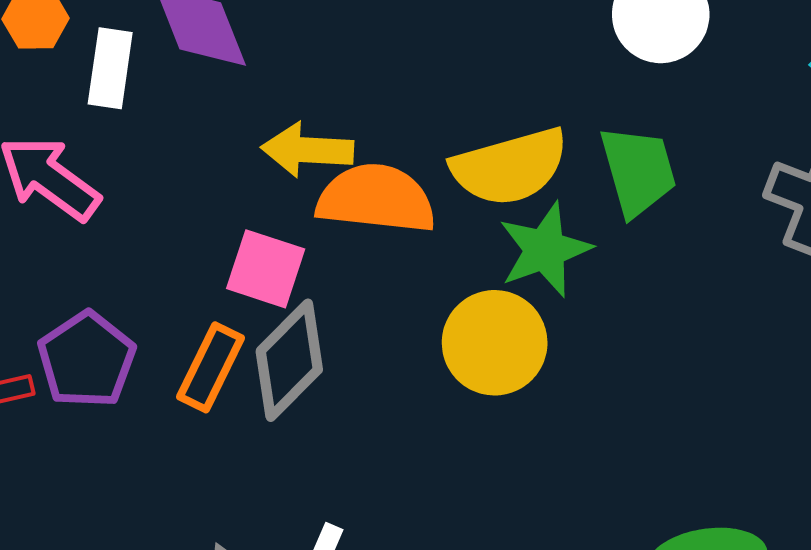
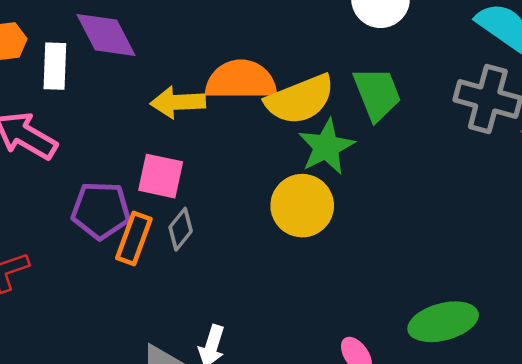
orange semicircle: (376, 199) -> (241, 80), moved
purple pentagon: (87, 360) -> (101, 210), moved, turned -30
gray diamond: (289, 360) -> (181, 229), size x0.6

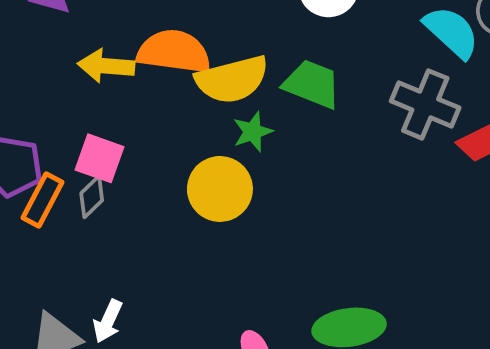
green trapezoid: (377, 94) -> (312, 84), turned -54
green star: (326, 147) -> (253, 132), size x0.7
pink square: (161, 176) -> (99, 158), moved

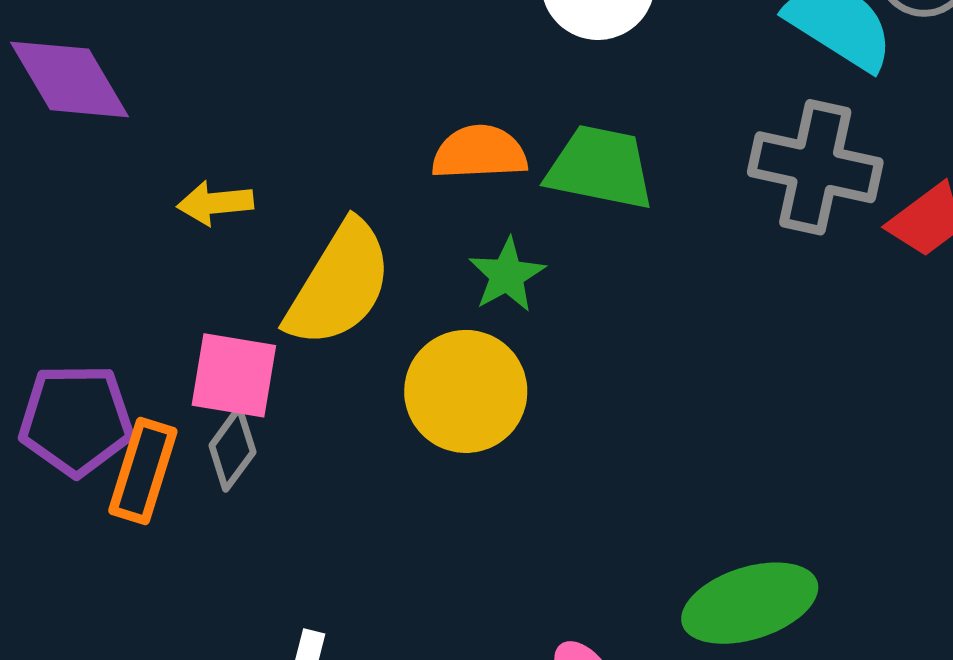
orange semicircle: (174, 52) -> (479, 152), moved, size x0.7
yellow arrow: (106, 66) -> (215, 203), size x0.7
yellow semicircle: (232, 79) -> (339, 284), moved, turned -34

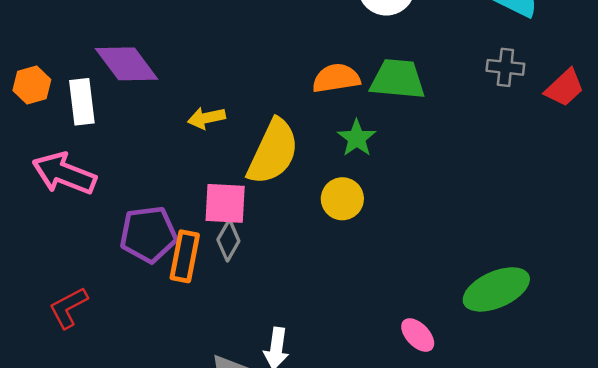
gray cross: (815, 167) -> (505, 67), size x0.6
yellow circle: (466, 391) -> (342, 199), size x0.7

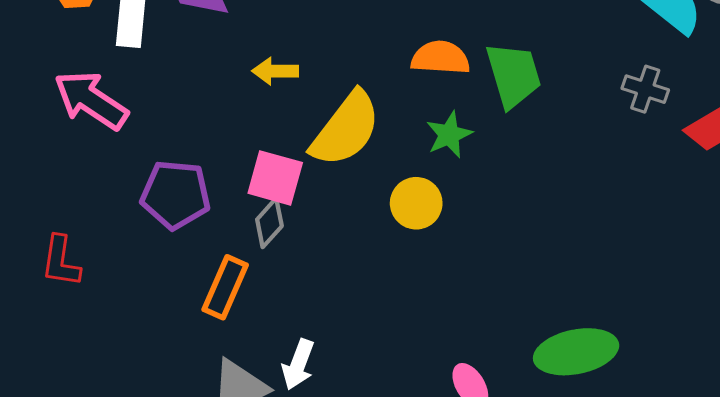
green trapezoid: (398, 79) -> (513, 75), turned 56
orange rectangle: (185, 256) -> (225, 287), moved
red L-shape: (68, 308) -> (61, 261), turned -66

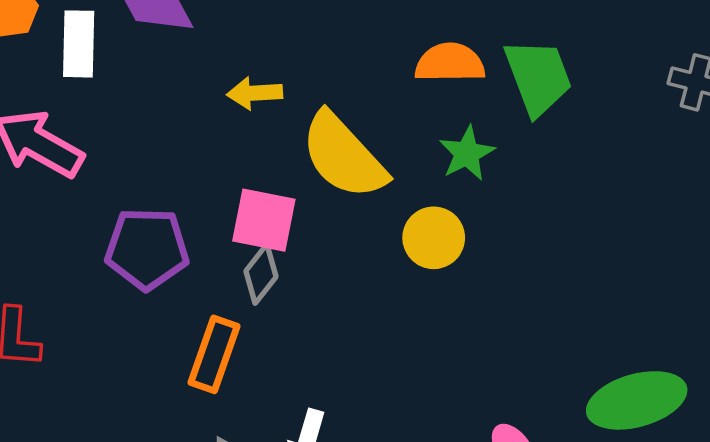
yellow semicircle: (346, 129) -> (344, 156), turned 104

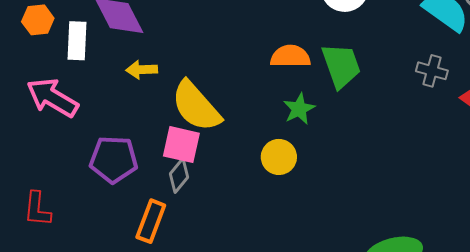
yellow arrow: (255, 93) -> (142, 70), moved
yellow semicircle: (344, 156) -> (196, 106), moved

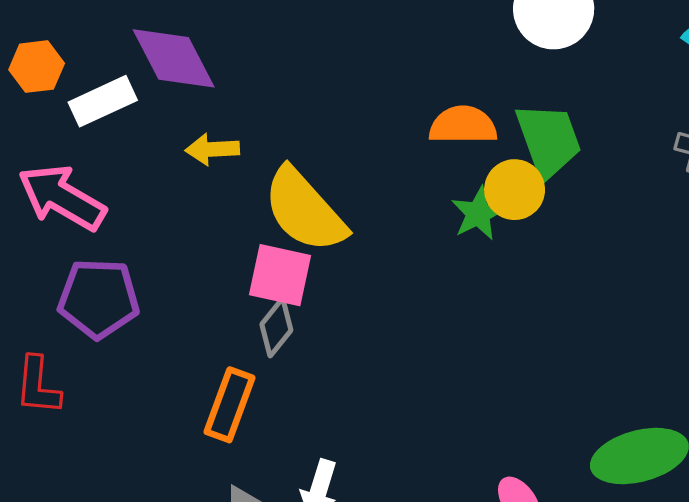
white rectangle: (77, 41) -> (103, 101), turned 63
yellow circle: (279, 157) -> (515, 190), moved
purple pentagon: (114, 159) -> (99, 299), moved

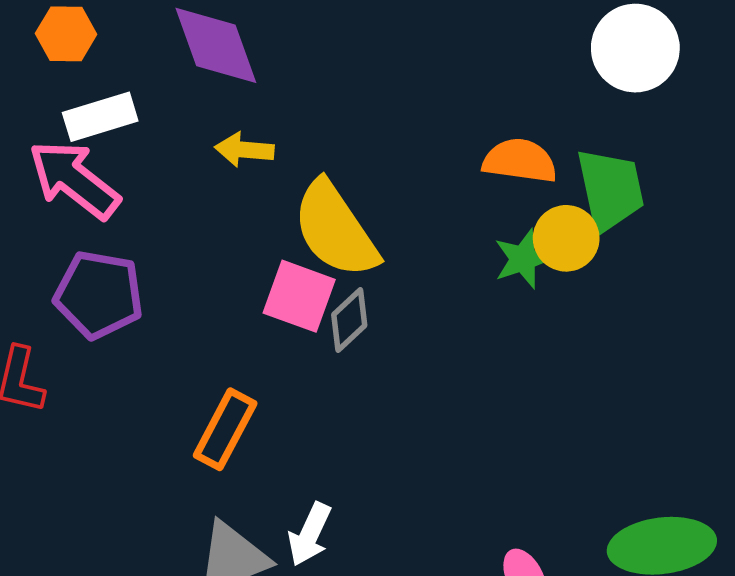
white rectangle: (103, 101) -> (100, 117), moved
gray diamond: (276, 327) -> (349, 320), moved

